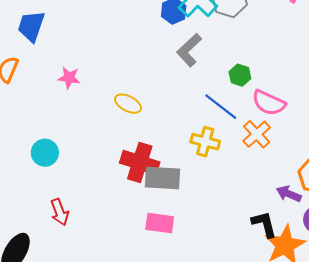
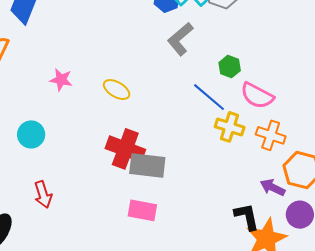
pink star: (69, 78) -> (61, 80), moved
orange cross: (257, 134) -> (271, 135), moved, turned -32
yellow cross: (205, 142) -> (230, 127), moved

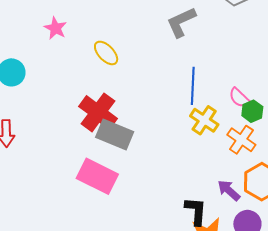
green hexagon: (230, 67) -> (252, 111), moved
pink semicircle: (257, 96) -> (239, 98), size x0.7
blue line: (209, 97) -> (193, 86), turned 36
pink rectangle: (142, 210) -> (97, 176), size x1.4

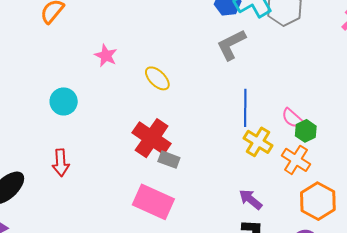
gray rectangle: (115, 135) -> (169, 160), size x0.6
purple arrow: (229, 190) -> (251, 199), moved

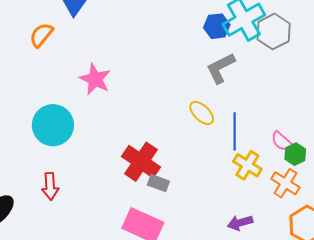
pink star: (106, 56) -> (95, 79), size x1.4
yellow ellipse: (157, 78) -> (202, 113), moved
cyan circle: (64, 101) -> (53, 125), size x1.5
purple arrow: (251, 199) -> (240, 223), turned -55

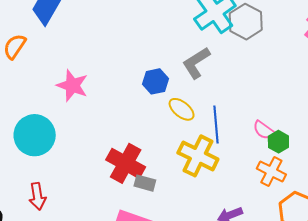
blue hexagon: (217, 26) -> (156, 81), moved
yellow cross: (247, 165) -> (198, 156), moved, size x1.4

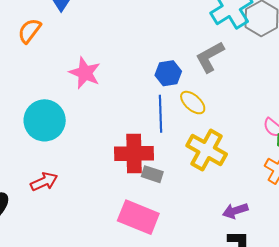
blue line: (216, 125) -> (161, 114), moved
red cross: (126, 163) -> (134, 154), turned -33
red arrow: (37, 196) -> (44, 182), turned -108

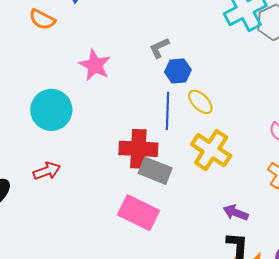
orange semicircle: (29, 31) -> (42, 19), turned -104
gray L-shape: (210, 57) -> (159, 48), moved, size x0.7
gray rectangle: (152, 174) -> (155, 171), size x1.5
purple arrow: (235, 211) -> (236, 213), turned 35

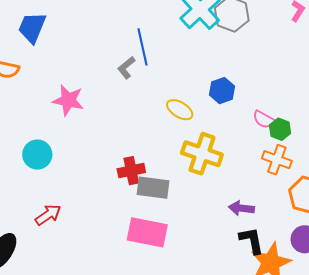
blue hexagon: (178, 71) -> (222, 91), moved
cyan circle: (51, 110) -> (37, 155), size x0.7
blue line: (168, 111) -> (142, 47), moved
red cross: (138, 149) -> (131, 171), size x0.7

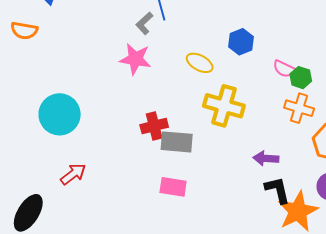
pink star: (68, 100) -> (135, 59), moved
cyan circle: (37, 155) -> (60, 114), size x1.4
pink rectangle: (147, 232) -> (173, 187), size x0.7

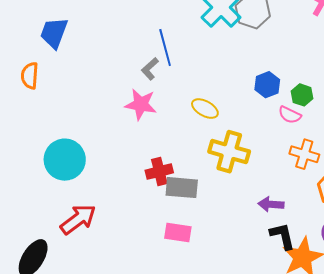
orange semicircle: (24, 31) -> (30, 76), turned 84
blue hexagon: (241, 42) -> (267, 85), moved
green hexagon: (301, 78) -> (302, 95), moved
red arrow: (73, 174) -> (78, 219), size x1.4

